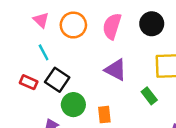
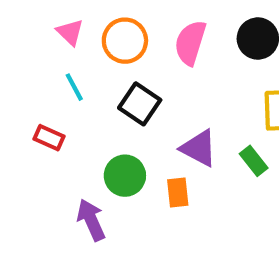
purple triangle: (116, 70) -> (199, 148), moved
black square: (57, 80) -> (140, 104), moved

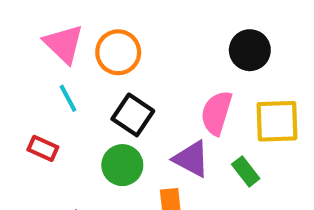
pink triangle: (70, 32) -> (64, 44), size x1.5
pink semicircle: (190, 43) -> (216, 113), moved
green circle: (125, 176) -> (122, 165), moved

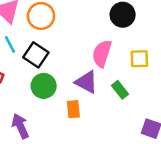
black square: (133, 115) -> (36, 55), moved
yellow square: (277, 121) -> (139, 59), size x0.7

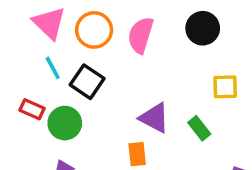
pink semicircle: (102, 54) -> (141, 35), moved
green circle: (44, 86) -> (65, 123), moved

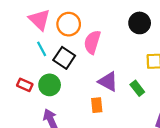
pink semicircle: (141, 35) -> (92, 42), moved
red rectangle: (32, 109) -> (25, 85), moved

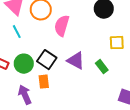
black square: (64, 58) -> (47, 60), moved
orange rectangle: (97, 105) -> (44, 82), moved

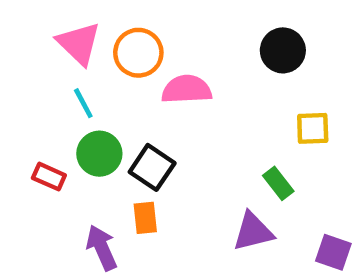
pink semicircle: (62, 26) -> (187, 89), turned 70
purple triangle: (76, 61) -> (253, 232), moved, turned -42
green circle: (24, 64) -> (99, 154), moved

